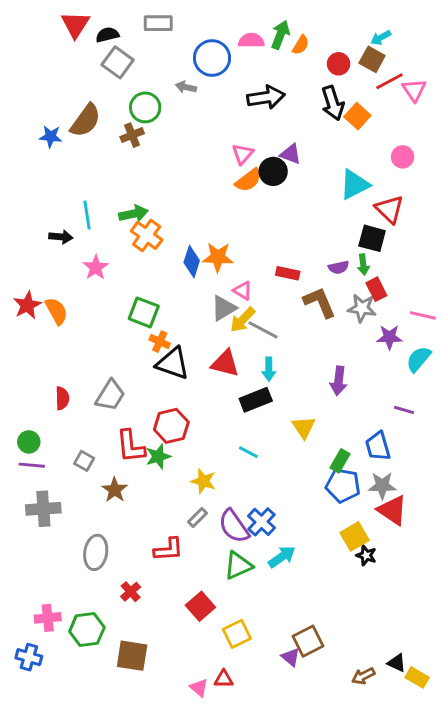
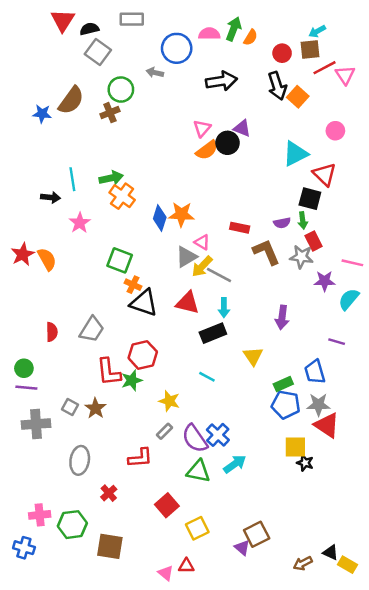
brown square: (372, 59) -> (310, 50), turned -35
gray square: (84, 461) -> (70, 407), moved
green rectangle: (340, 461) -> (283, 384), turned 36
yellow square: (355, 536) -> (295, 447), turned 30
green triangle: (238, 566) -> (198, 471), turned 35

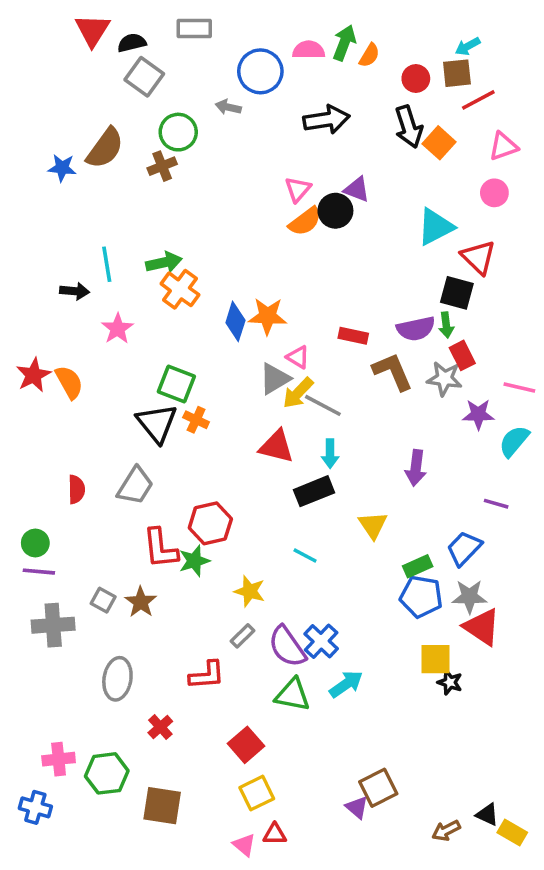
pink triangle: (345, 75) -> (503, 146), moved, turned 45
purple semicircle: (282, 223) -> (416, 329), size x1.5
black triangle: (144, 303) -> (157, 423), moved, turned 32
blue trapezoid: (315, 372) -> (464, 548), turned 60
yellow square: (197, 528) -> (257, 793), moved

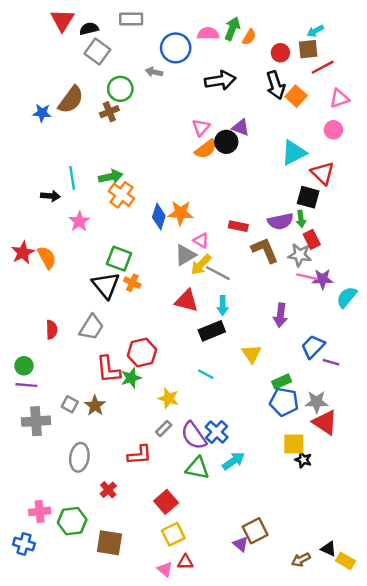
pink line: (519, 388) -> (307, 277), moved
purple line: (496, 504) -> (331, 362), moved
blue trapezoid: (464, 548) -> (313, 347), moved

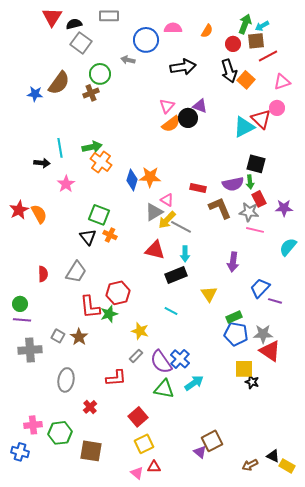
green arrow: (232, 29) -> (245, 24), moved
red triangle: (323, 173) -> (261, 119), moved
purple star: (323, 279) -> (284, 208), moved
black triangle: (106, 285) -> (88, 237), size x0.7

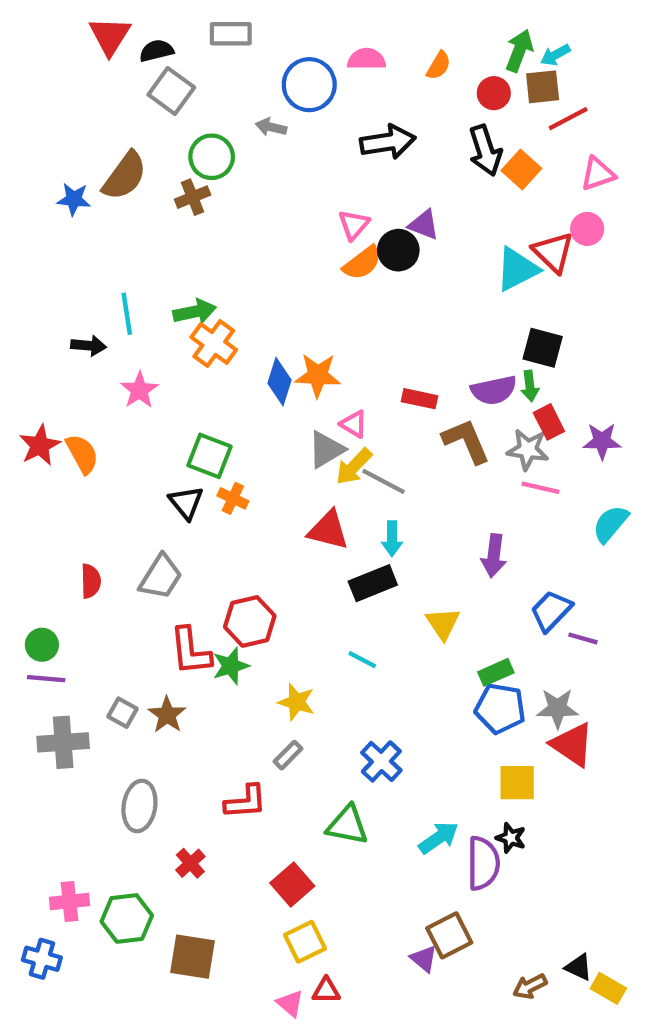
purple semicircle: (161, 362) -> (483, 863), moved, turned -145
black star: (252, 382) -> (511, 838), moved
cyan arrow: (194, 383) -> (439, 838), moved

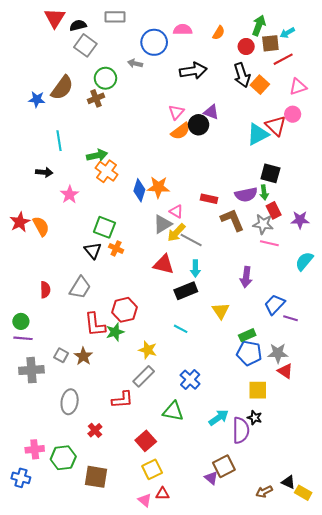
cyan arrow: (555, 55) -> (287, 33), moved
cyan line: (127, 314) -> (59, 141), moved
red triangle: (572, 744) -> (285, 371), size x0.7
gray rectangle: (288, 755) -> (144, 376), size x1.5

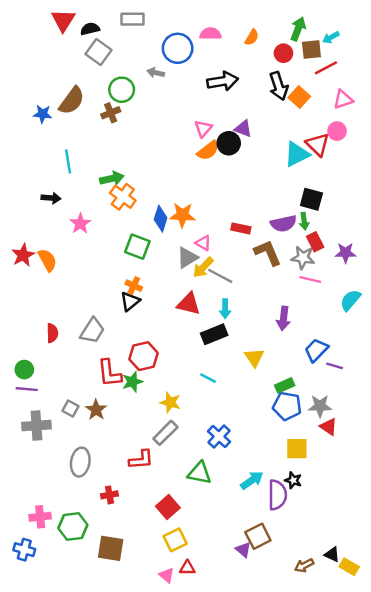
green square: (104, 227) -> (137, 247), moved
black triangle: (93, 251) -> (130, 301), moved, turned 30
red cross: (95, 430) -> (109, 495), turned 32

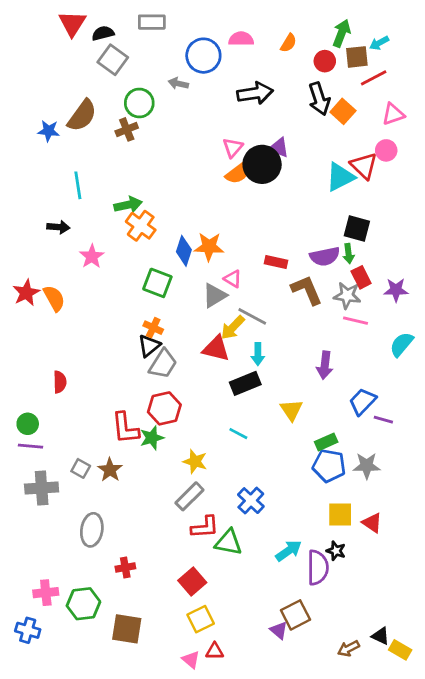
black circle: (229, 143) -> (262, 164), size x1.4
yellow arrow: (203, 267) -> (233, 328), moved
gray trapezoid: (92, 331) -> (163, 364), moved
red triangle: (328, 427) -> (372, 523), moved
red L-shape: (141, 460) -> (205, 527), moved

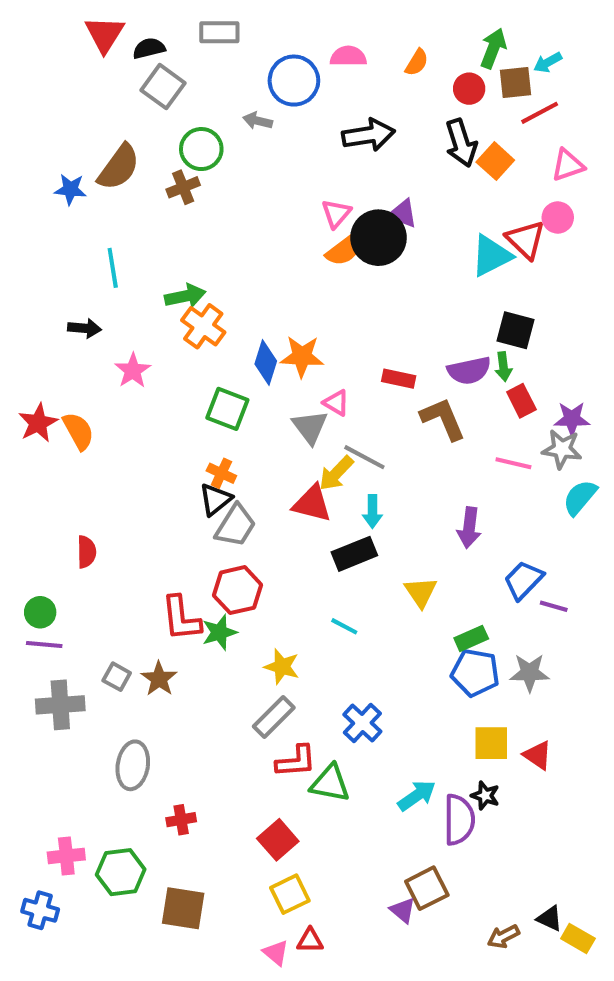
gray triangle: (215, 295) -> (310, 427), turned -36
gray star: (347, 295) -> (562, 449), moved

